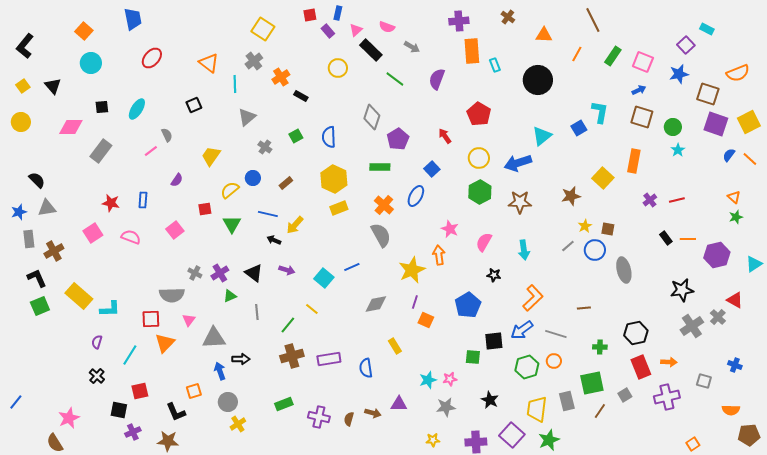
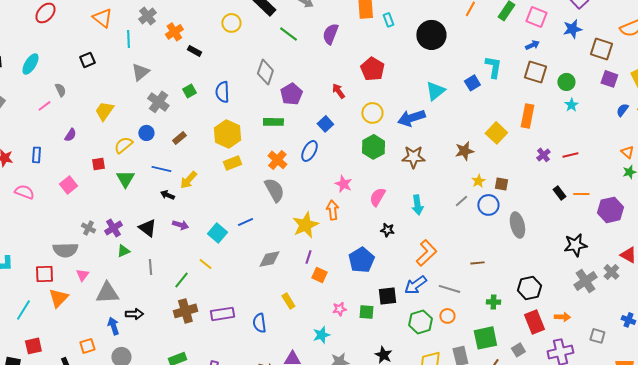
purple square: (716, 124) -> (609, 79), size x0.7
gray cross: (265, 147) -> (158, 102), size x1.5
pink star: (450, 379) -> (339, 309), moved

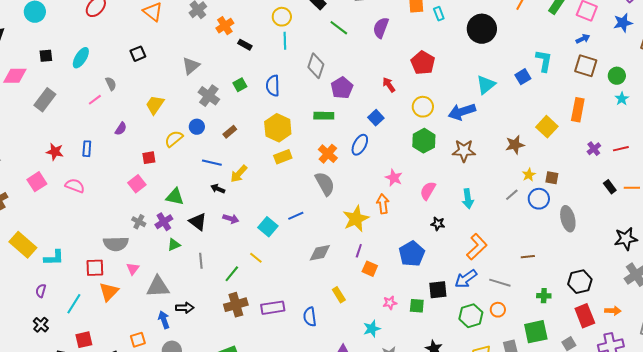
cyan line: (128, 39) -> (285, 41), moved
green triangle: (125, 179) -> (175, 197), moved, turned -48
pink square: (68, 185) -> (137, 184), moved

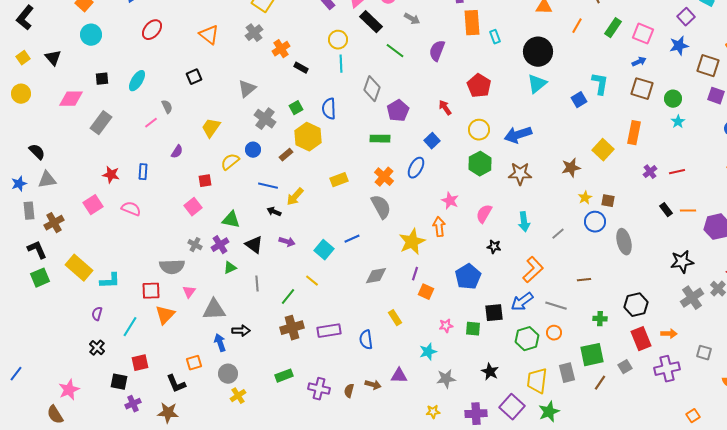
cyan triangle: (486, 85) -> (537, 84), moved
yellow hexagon: (278, 128) -> (308, 137), moved
gray line: (512, 195) -> (558, 234), moved

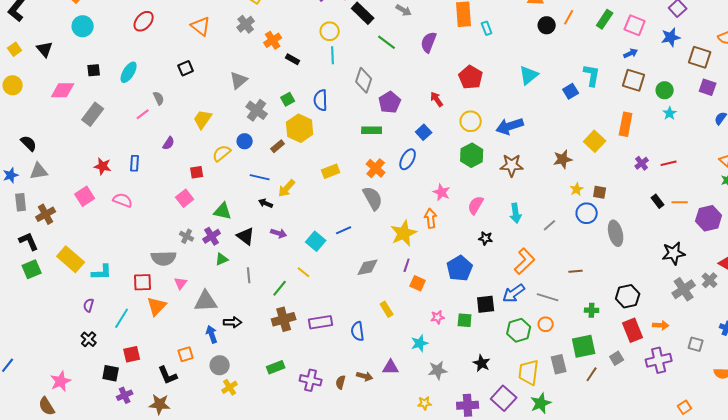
black circle: (538, 52) -> (547, 25), moved, size x0.6

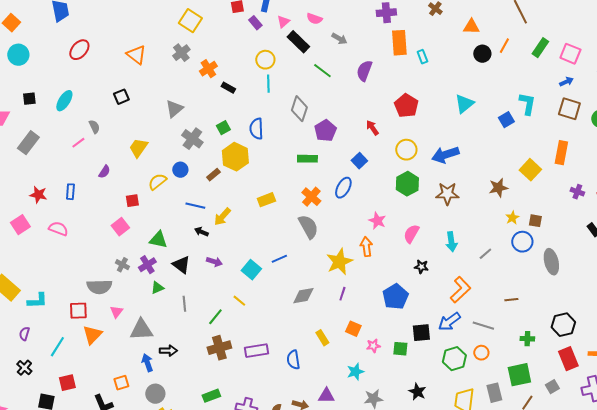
purple cross: (642, 163) -> (577, 192), turned -32
orange square: (418, 283) -> (353, 329), moved

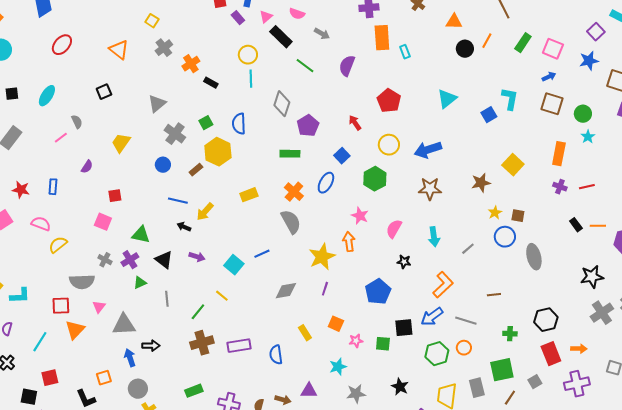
yellow square: (190, 21) -> (152, 21), moved, size x0.6
orange rectangle: (561, 153) -> (559, 154), moved
yellow semicircle: (157, 182) -> (58, 245), moved
green hexagon: (407, 184) -> (375, 179), moved
pink square: (120, 227) -> (103, 222), turned -30

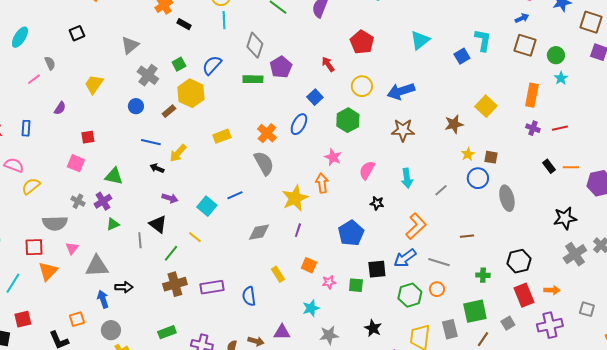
blue semicircle: (239, 124) -> (212, 65), turned 45
green rectangle: (290, 154) -> (253, 79), moved
black triangle: (164, 260) -> (158, 224), moved

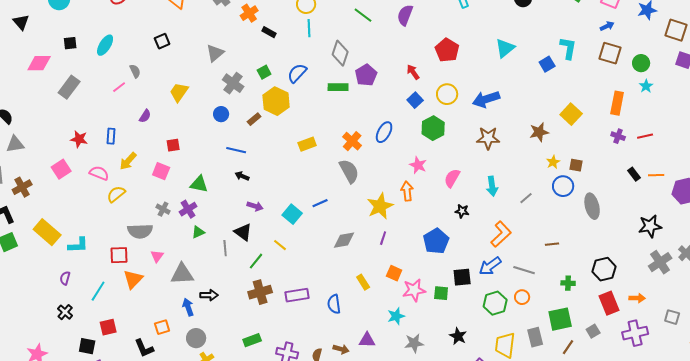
blue square: (315, 97) -> (415, 100), moved
yellow arrow: (178, 153) -> (128, 161), moved
pink star: (329, 282) -> (414, 290), size x1.6

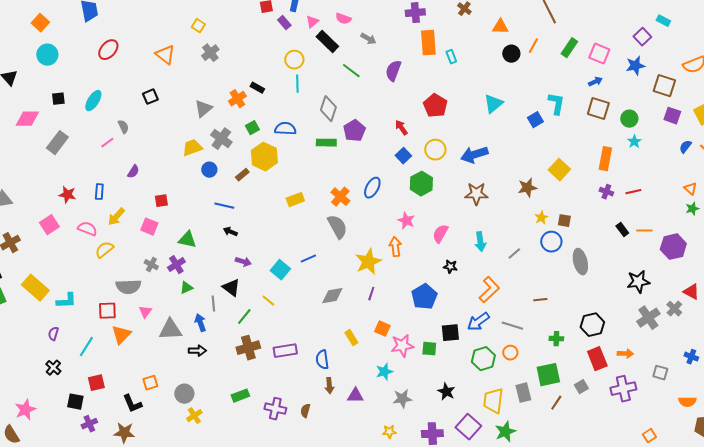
orange cross: (249, 13) -> (237, 99), moved
blue semicircle: (297, 73) -> (285, 129), turned 50
yellow trapezoid: (179, 92) -> (192, 148), moved, turned 35
blue arrow: (188, 307) -> (200, 323), moved
brown arrow: (341, 349) -> (329, 386), moved, turned 70

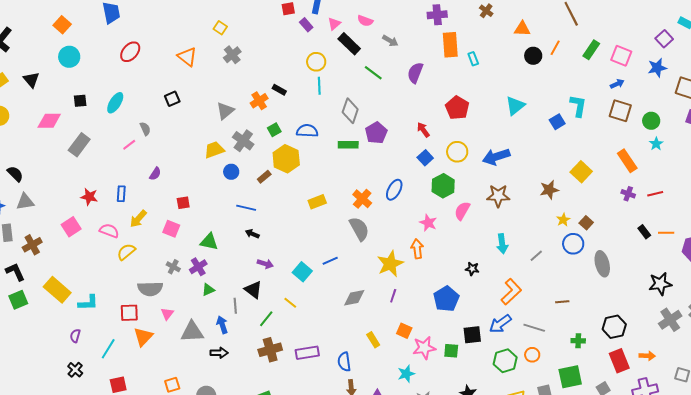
orange rectangle: (605, 159) -> (627, 161), turned -45
brown square: (564, 221) -> (586, 223), turned 32
pink semicircle: (440, 234) -> (462, 211), moved

